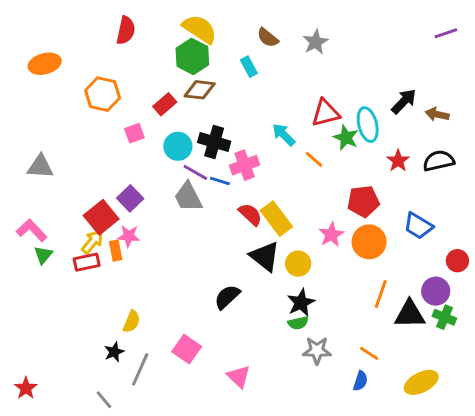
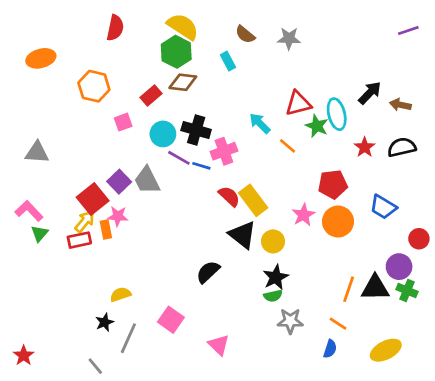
gray star: (315, 42) -> (289, 38), turned 30
gray trapezoid: (188, 197) -> (147, 180), moved
orange line: (381, 294) -> (349, 289), moved
yellow semicircle: (132, 322) -> (120, 294), turned -132

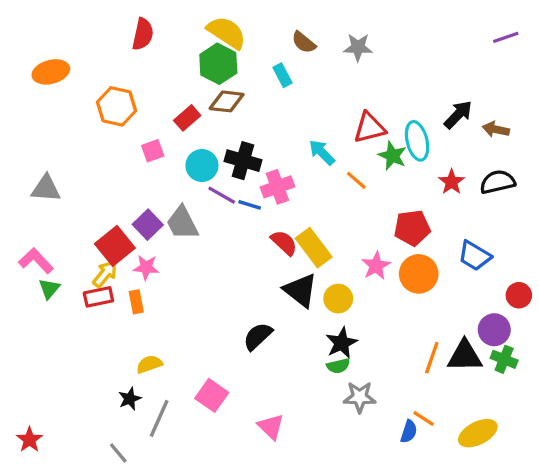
orange rectangle: (106, 229) -> (136, 302), moved
orange line: (338, 324) -> (424, 418), moved

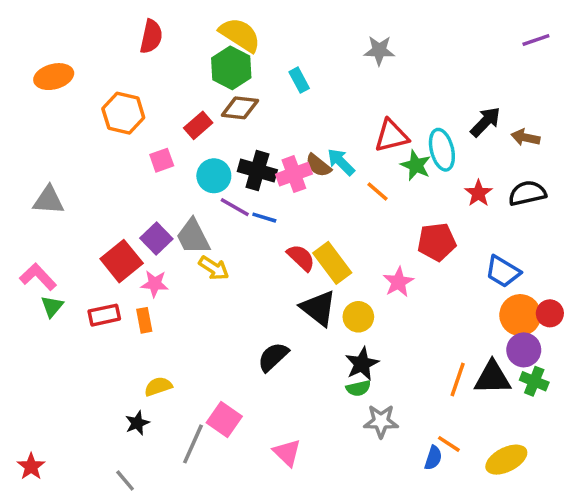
brown semicircle: (304, 42) -> (318, 165), moved
pink cross: (277, 187) -> (294, 174), moved
yellow arrow: (105, 274) -> (214, 268), moved, turned 84
orange circle: (419, 274) -> (520, 315), moved
gray line: (159, 418) -> (193, 444), moved

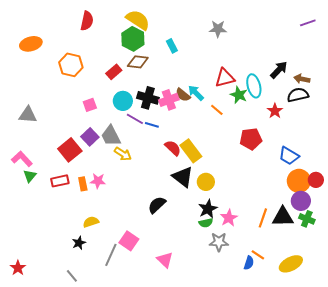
pink square: (162, 160) -> (90, 105), moved
black semicircle: (527, 193) -> (298, 95), moved
pink star: (398, 282) -> (229, 218), moved
pink star: (155, 284) -> (98, 181), moved

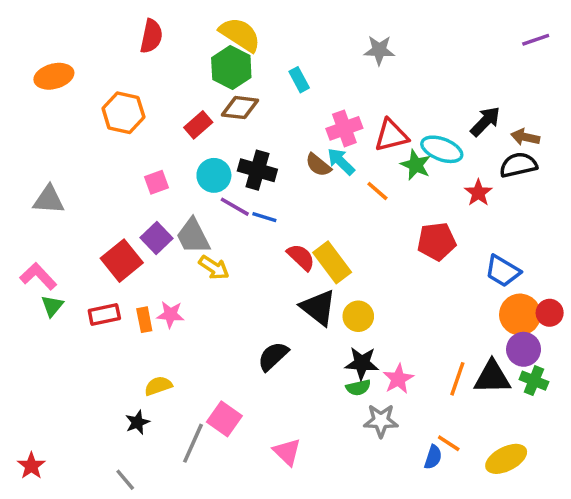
cyan ellipse: (254, 86) -> (442, 149), turned -55
pink cross: (169, 100) -> (344, 128), moved
black star: (208, 209) -> (362, 363), turned 30

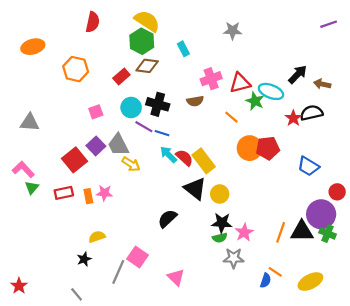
cyan arrow: (341, 161) -> (168, 154), moved
brown semicircle: (318, 165) -> (195, 101), turned -49
black semicircle: (518, 165) -> (312, 113), moved
orange circle: (520, 315) -> (250, 148), moved
purple circle: (524, 349) -> (321, 214), size x1.4

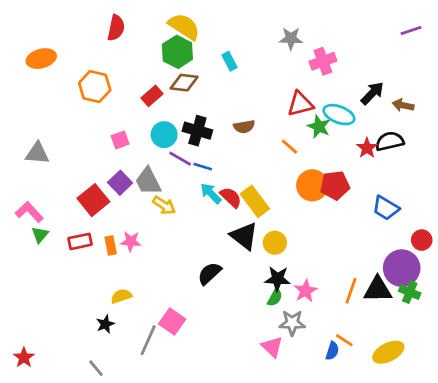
pink cross: (211, 79) -> (323, 61), moved
green semicircle: (220, 238) -> (275, 297), turned -48
pink triangle: (176, 277) -> (272, 347), moved

